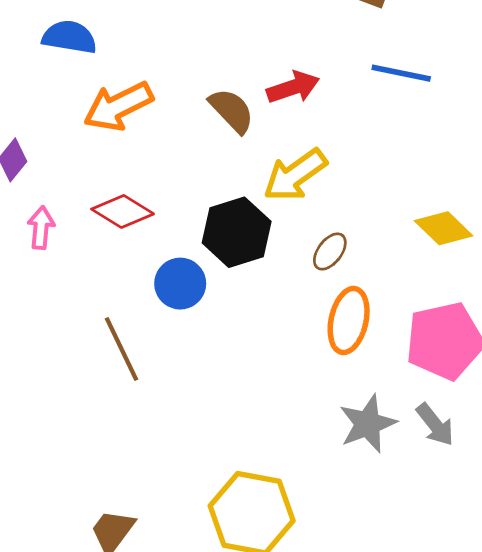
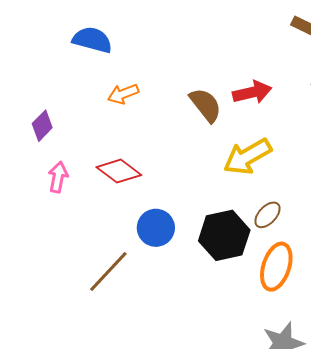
orange arrow: (118, 106) -> (123, 94), size x0.6
black hexagon: (237, 232) -> (224, 235), moved
brown line: (121, 349) -> (108, 271), turned 63

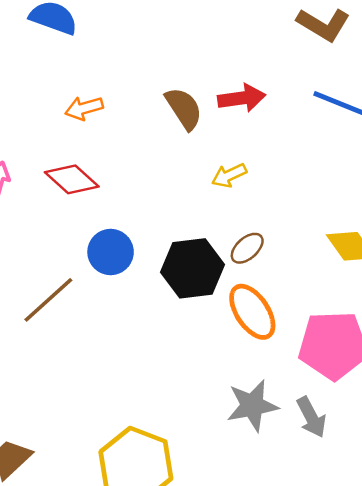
orange arrow: (123, 94) -> (84, 108), moved
yellow arrow: (247, 157) -> (229, 175), size x0.6
orange ellipse: (276, 267) -> (252, 312), turned -57

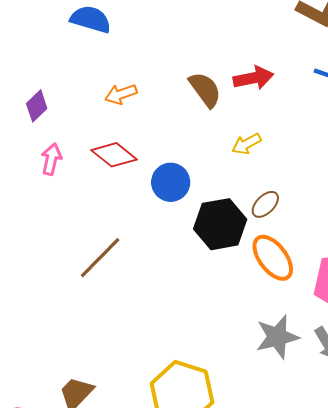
blue circle: (111, 252) -> (171, 182), moved

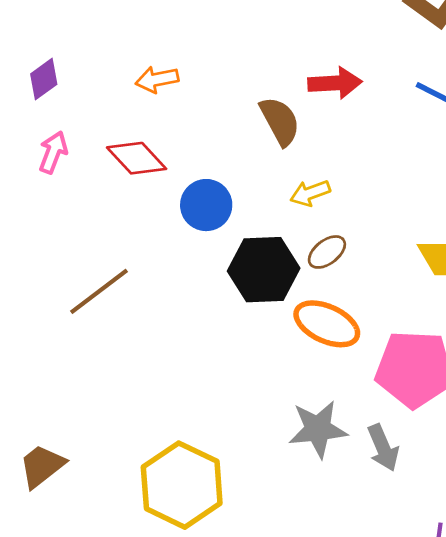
brown semicircle: (205, 90) -> (280, 121), moved
yellow arrow: (246, 144) -> (310, 193), moved
orange ellipse: (273, 258) -> (327, 324), turned -36

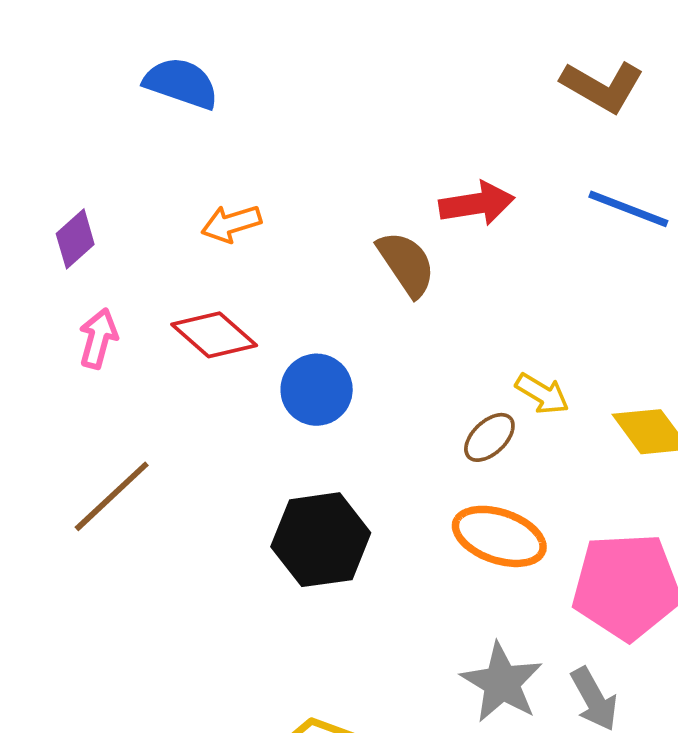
yellow arrow: (310, 193) -> (542, 394), moved, turned -123
black hexagon: (264, 270) -> (321, 540), moved
brown line: (99, 291) -> (112, 496), moved
gray star: (318, 429) -> (502, 683), turned -30

